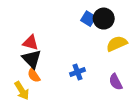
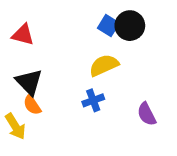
red triangle: (31, 43) -> (23, 35), moved
yellow semicircle: (117, 44) -> (104, 65), moved

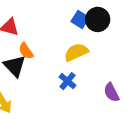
blue cross: (93, 100) -> (67, 81), turned -30
orange semicircle: (32, 105) -> (26, 51), moved

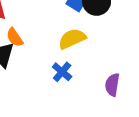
purple semicircle: (111, 92) -> (112, 85), turned 36

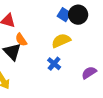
purple semicircle: (112, 85) -> (89, 73), turned 49

